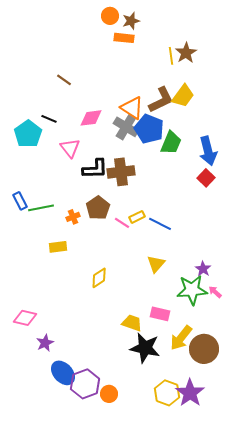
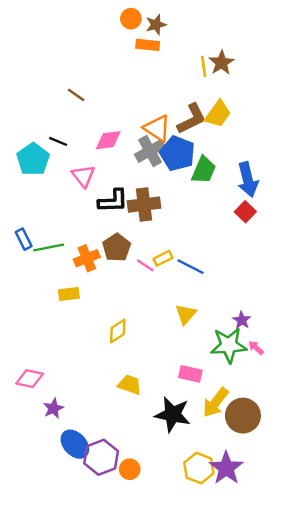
gray cross: (126, 127) -> (150, 151), turned 30
orange cross: (73, 217) -> (87, 258), size x1.5
yellow trapezoid: (132, 323) -> (130, 385), moved

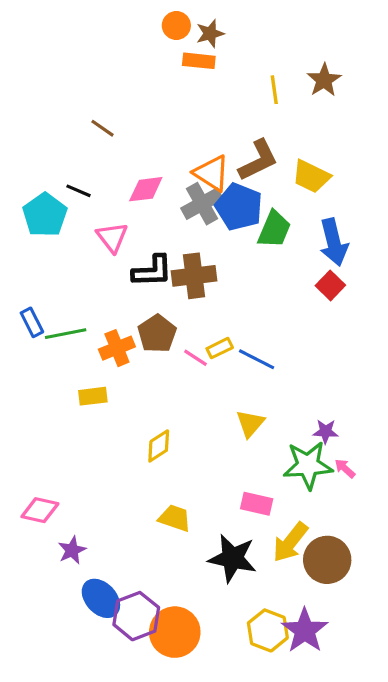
brown star: (221, 63) -> (324, 80), moved
yellow trapezoid: (218, 114) -> (311, 176), moved, turned 80
purple star: (242, 320) -> (326, 431), turned -30
orange circle: (130, 469) -> (175, 632), size x1.8

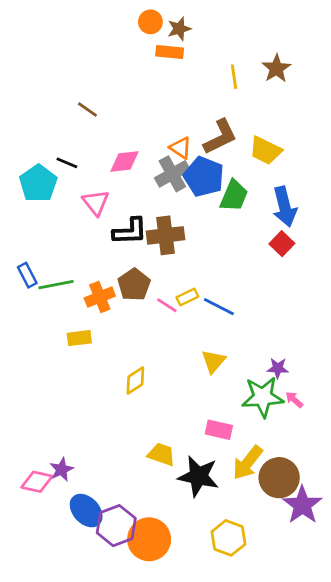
orange triangle: (212, 173) -> (181, 148), size x0.7
pink diamond: (40, 510) -> (37, 482), moved
yellow trapezoid: (175, 518) -> (161, 454), moved
purple star: (305, 630) -> (302, 505), moved

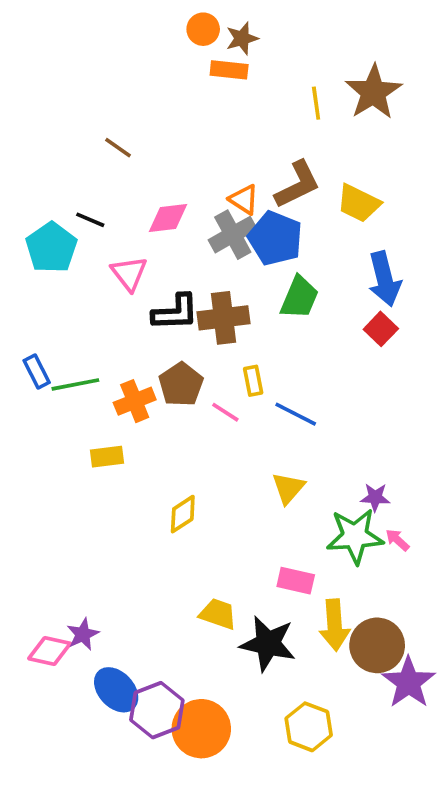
brown star: (276, 68) -> (373, 92), size x1.4
green trapezoid: (234, 196) -> (299, 297), moved
yellow rectangle: (187, 297) -> (253, 381), moved, turned -75
yellow arrow: (248, 463) -> (335, 625), turned -42

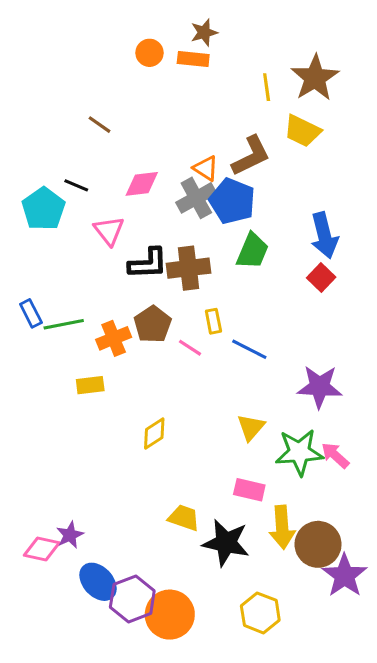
orange circle: (203, 29) -> (149, 53), moved
yellow trapezoid: (359, 203) -> (302, 131), moved
yellow triangle: (288, 488) -> (251, 427), moved
purple star: (375, 497) -> (320, 387), moved, size x1.8
pink arrow: (397, 540) -> (335, 455), size x1.4

